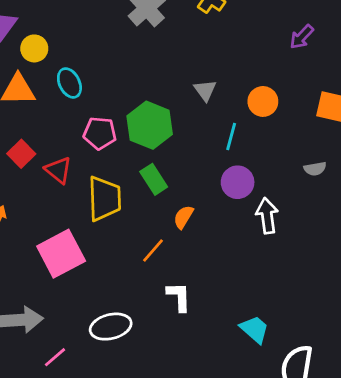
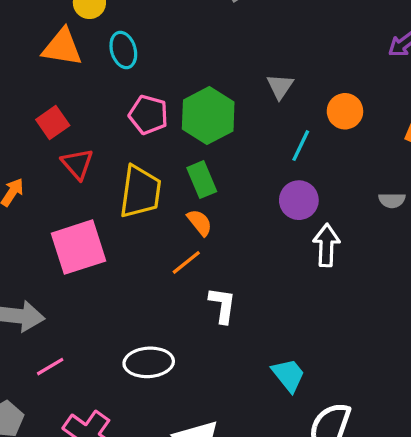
red triangle: (58, 170) -> (77, 164), moved
orange semicircle: (183, 217) -> (200, 223), moved, turned 100
white L-shape: (179, 297) -> (222, 305), moved
white ellipse: (111, 327) -> (149, 362), moved

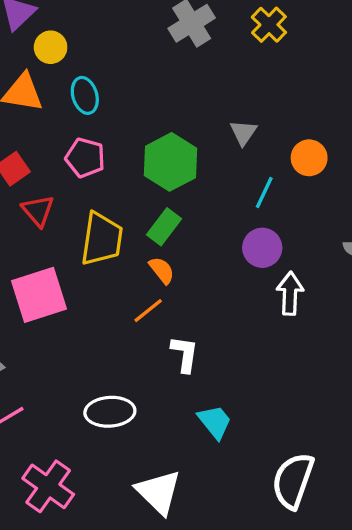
pink pentagon: (148, 115) -> (85, 158), moved
green rectangle: (202, 180) -> (164, 227), turned 60
cyan trapezoid: (288, 375) -> (215, 422), moved

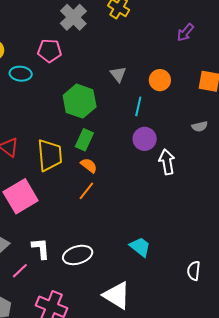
cyan ellipse: (85, 95) -> (21, 74), turned -55
pink pentagon: (85, 158) -> (50, 51), moved
white L-shape: (185, 354) -> (41, 249), moved
white semicircle: (293, 481) -> (194, 271), size x0.6

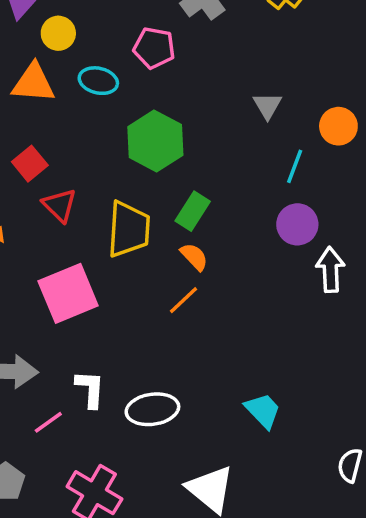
green hexagon: (80, 101) -> (155, 141), moved

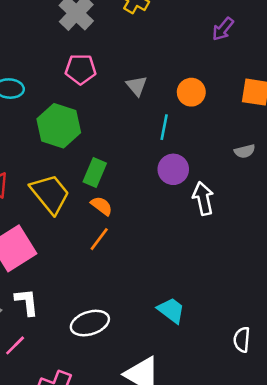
pink pentagon: (154, 48) -> (81, 69), moved
yellow trapezoid: (129, 229) -> (50, 194), turned -33
white L-shape: (90, 389) -> (27, 302), moved

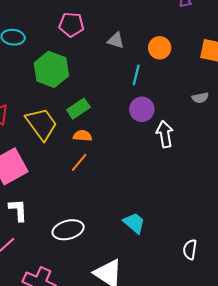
gray triangle: (137, 86) -> (116, 40), turned -36
green rectangle: (95, 173) -> (78, 109), turned 30
orange semicircle: (102, 206) -> (82, 136), turned -36

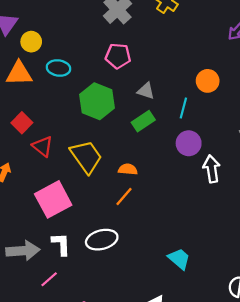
gray triangle: (116, 40) -> (146, 91), moved
green rectangle: (78, 109) -> (143, 121), moved
white ellipse: (68, 230) -> (102, 240), moved

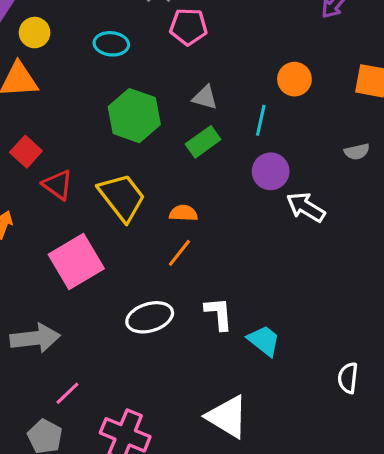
pink pentagon: (118, 56) -> (188, 27), moved
cyan ellipse: (59, 68) -> (111, 44), moved
white arrow: (212, 169) -> (306, 207), turned -48
white L-shape: (61, 244) -> (219, 314), moved
pink line: (49, 279) -> (67, 393), moved

